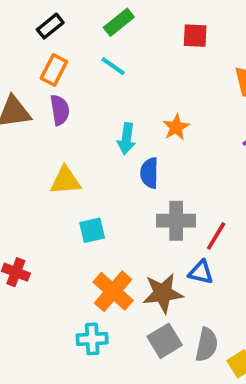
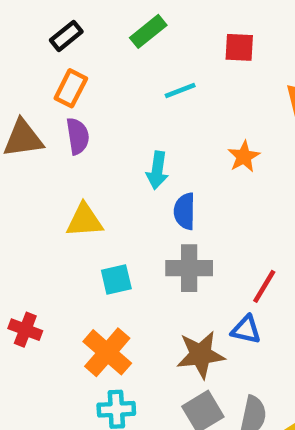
cyan line: (113, 66) -> (180, 91), moved, turned -56
orange star: (176, 127) -> (244, 157), moved
gray cross: (176, 221) -> (189, 268), moved
orange cross: (113, 291) -> (107, 352), moved

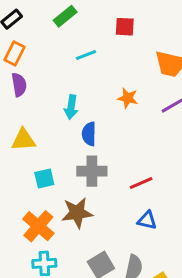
orange star: (244, 157) -> (128, 98), turned -30
red line: (264, 286) -> (141, 183), turned 35
blue triangle: (246, 330) -> (147, 220), moved
brown star: (201, 355) -> (77, 213), moved

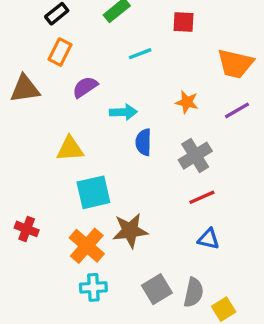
purple semicircle: (19, 85) -> (85, 87), moved, turned -115
cyan arrow: (71, 107) -> (123, 112), turned -100
gray cross: (92, 171) -> (195, 156), moved, turned -32
cyan square: (44, 179) -> (93, 192), size x1.5

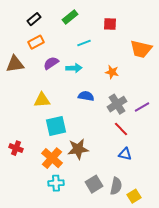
orange rectangle: (60, 52) -> (36, 42), turned 35
purple line: (237, 110) -> (142, 107), moved
cyan arrow: (123, 112) -> (74, 68), moved
blue semicircle: (143, 142) -> (86, 96), turned 98
red line: (202, 197) -> (121, 129), turned 70

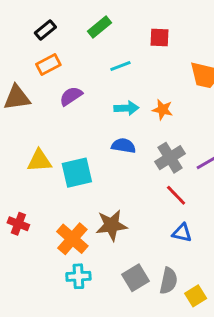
cyan arrow: (74, 68) -> (126, 108), moved
yellow triangle: (42, 100) -> (39, 161), moved
cyan square: (56, 126) -> (77, 173), moved

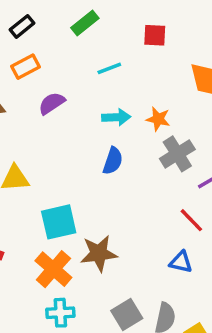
blue semicircle: (123, 146) -> (113, 161), turned 100
gray cross: (170, 158) -> (177, 154), moved
cyan square: (77, 173) -> (59, 222), moved
red line: (176, 195) -> (191, 220), moved

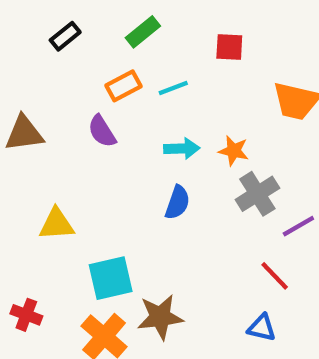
orange rectangle: (25, 67) -> (124, 86), moved
purple semicircle: (52, 103) -> (102, 131), turned -88

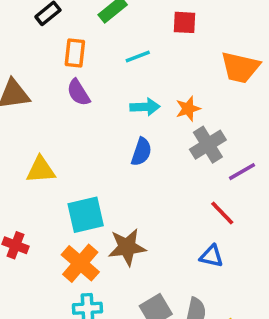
orange rectangle: (124, 86) -> (75, 53), moved, turned -56
orange star: (234, 151) -> (188, 109), turned -30

